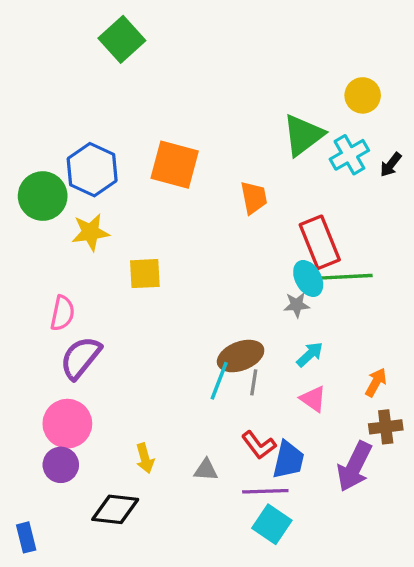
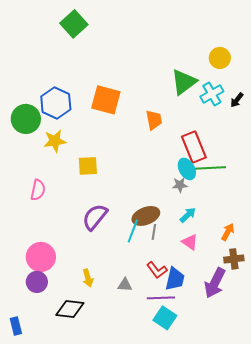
purple semicircle: (81, 358) -> (95, 217), moved

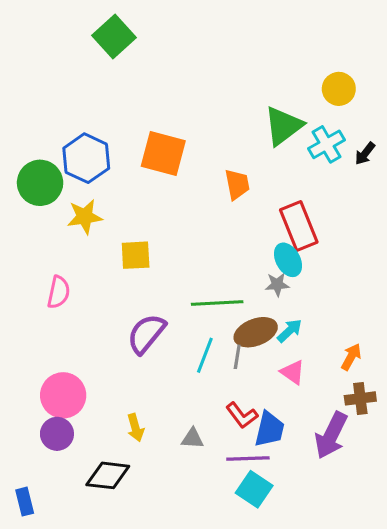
green line: (209, 168) -> (217, 303), moved
brown ellipse: (146, 216) -> (256, 332), moved

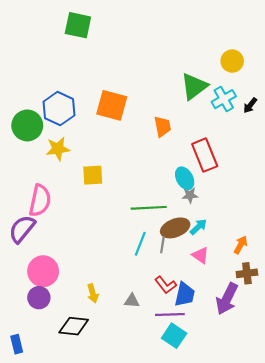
green square: (114, 37) -> (78, 25), turned -36
cyan ellipse: (288, 260) -> (185, 178), moved
pink semicircle: (59, 292) -> (40, 200), size x1.4
purple semicircle: (146, 334) -> (22, 229), moved

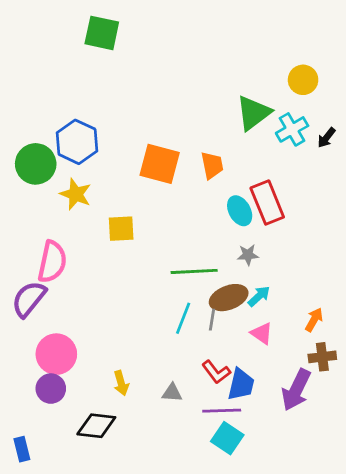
orange square: (112, 105) -> (160, 164), moved
yellow star: (58, 149) -> (76, 194), turned 30
cyan ellipse: (185, 178) -> (240, 211), moved

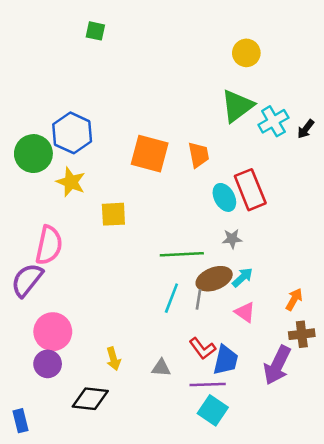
green square: (102, 33) -> (95, 31), size x0.6
yellow circle: (303, 80) -> (246, 53), moved

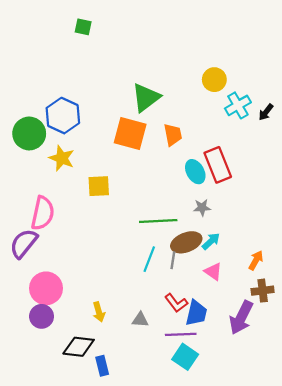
yellow circle: (246, 53) -> (214, 80), moved
green triangle: (237, 106) -> (146, 98), moved
blue rectangle: (21, 421) -> (102, 366), moved

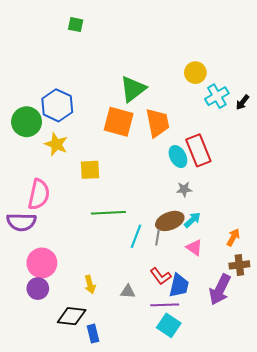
orange trapezoid: (173, 135) -> (158, 123), size x1.4
green line: (158, 221) -> (108, 213), moved
purple semicircle: (24, 243) -> (21, 222), turned -128

